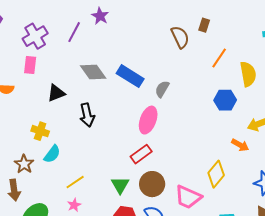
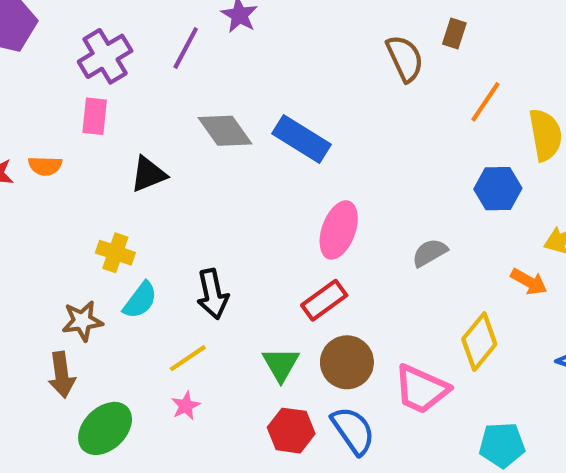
gray semicircle: (162, 89) -> (430, 253), moved, turned 30
black arrow: (87, 115) -> (213, 294), moved
brown star: (24, 164) -> (82, 321), turned 30

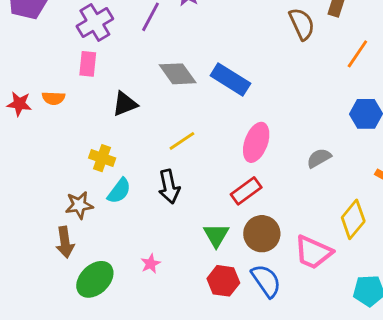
yellow line: (188, 358) -> (182, 141), moved

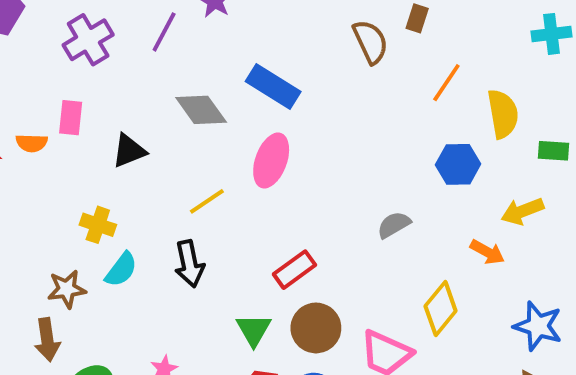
pink rectangle: (88, 64) -> (71, 118), moved
blue rectangle: (230, 80) -> (273, 87), moved
pink ellipse: (256, 142) -> (271, 161), moved

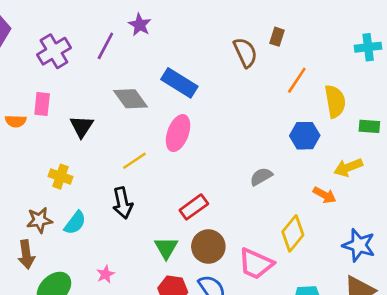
black triangle: (129, 151) -> (82, 126), turned -35
cyan semicircle: (121, 270) -> (75, 223), moved

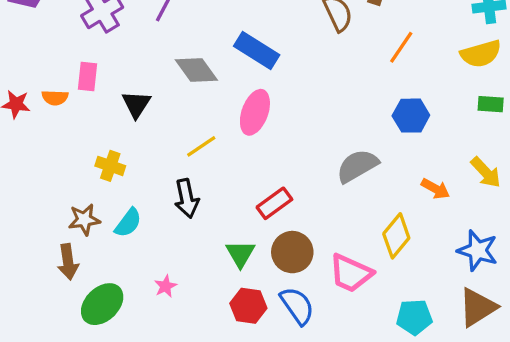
yellow semicircle: (335, 101) -> (481, 54), moved, turned 84
yellow arrow: (348, 167) -> (486, 172), moved, turned -112
gray semicircle: (261, 177) -> (357, 166), size x1.5

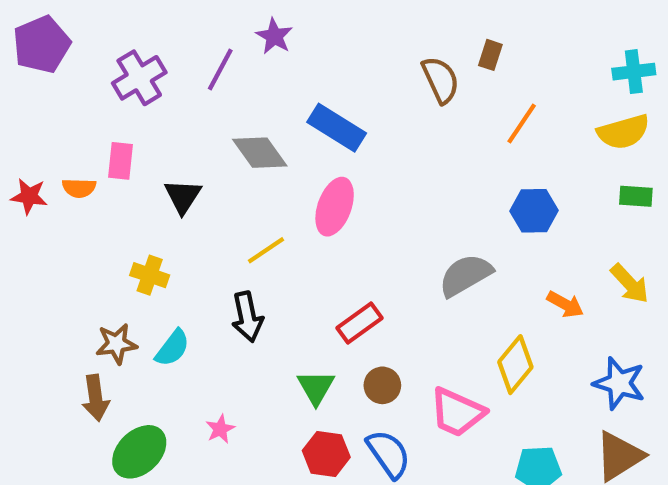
brown circle: (292, 252) -> (382, 385), size x0.7

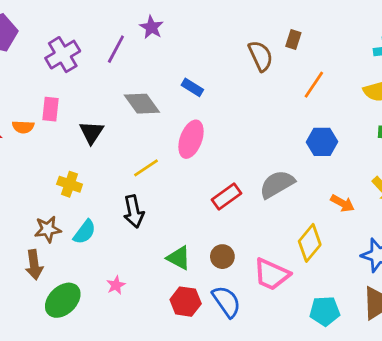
blue rectangle: (337, 128) -> (192, 87), size x0.6
red rectangle: (359, 323) -> (226, 196), moved
green triangle: (316, 387) -> (179, 258), turned -32

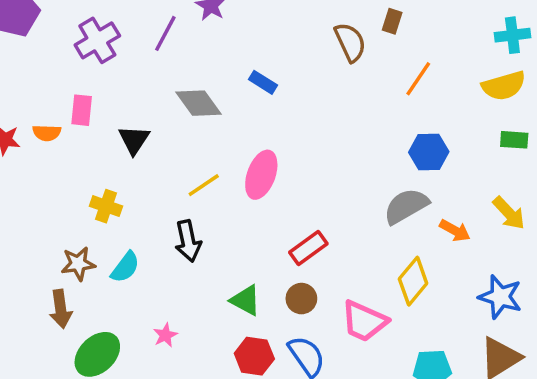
pink ellipse: (191, 139) -> (261, 175), moved
gray semicircle: (277, 184) -> (406, 206), moved
red rectangle: (226, 196) -> (308, 248), moved

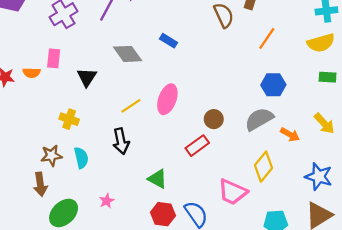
cyan semicircle: (125, 267) -> (81, 158), turned -50
brown circle: (301, 299) -> (214, 119), moved

